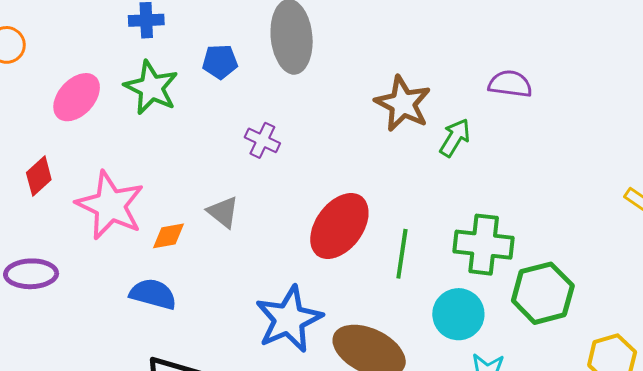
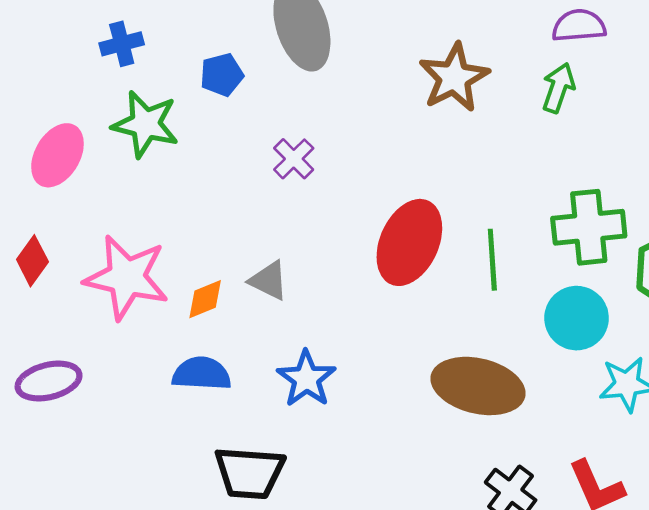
brown star: (403, 104) -> (454, 78), turned 30
green arrow: (455, 138) -> (558, 88), moved
purple cross: (262, 140) -> (294, 159), turned 32
gray triangle: (223, 212) -> (269, 281), moved
blue star: (289, 319) -> (306, 379), moved, size x0.7

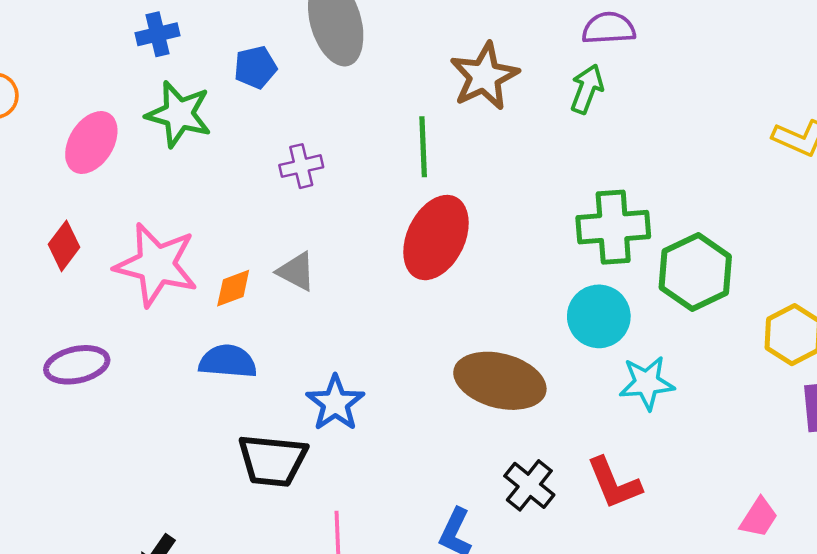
purple cross: (294, 159) -> (301, 166), moved, turned 30
green line: (492, 260) -> (423, 147), moved
blue star: (306, 379) -> (335, 403), moved

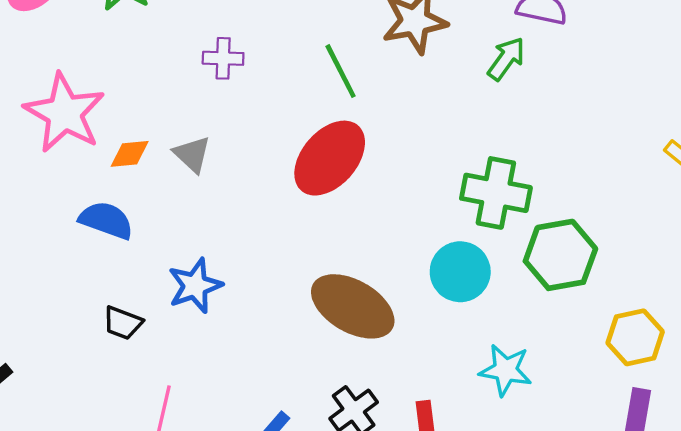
green line: (423, 147) -> (341, 71), turned -40
cyan star: (647, 383) -> (506, 370), moved
black trapezoid: (272, 460) -> (123, 323), size x0.6

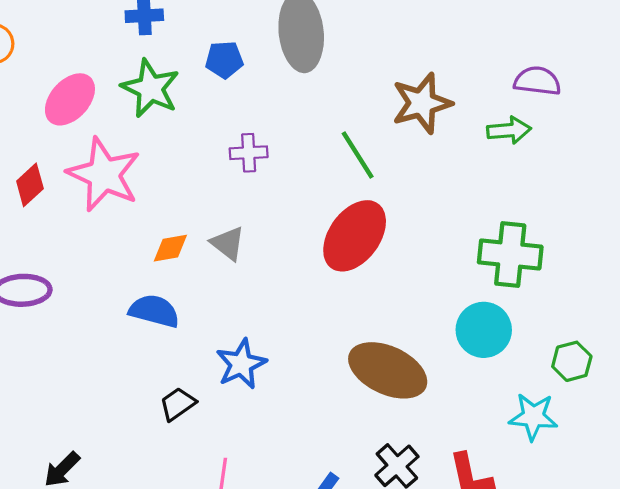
green arrow: (506, 59) -> (509, 130), turned 54
pink star: (64, 113) -> (104, 175), moved
green hexagon: (560, 255) -> (572, 361), moved, size x0.6
black trapezoid: (123, 323) -> (178, 404), turned 129

